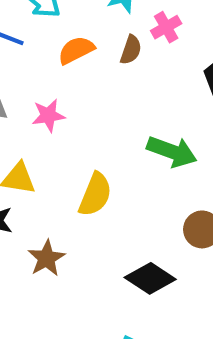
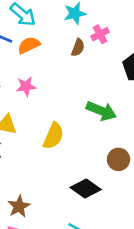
orange semicircle: (76, 50) -> (29, 45), moved
brown star: (47, 258) -> (19, 206), moved

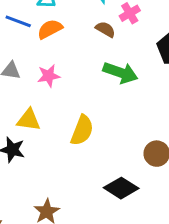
brown semicircle: (78, 48) -> (105, 29), turned -78
green arrow: (101, 111) -> (120, 73), moved

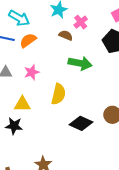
yellow semicircle: (82, 130) -> (59, 94), moved
black diamond: (121, 188) -> (81, 123), moved

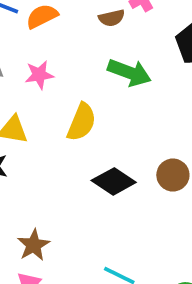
brown semicircle: (66, 35) -> (112, 18), turned 136

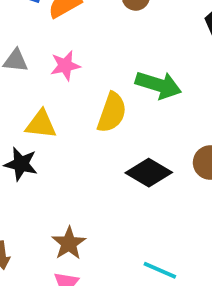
green arrow: (129, 73) -> (158, 85), moved

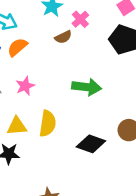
yellow semicircle: (112, 113) -> (48, 124), moved

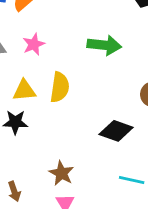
black diamond: (91, 144) -> (116, 131), moved

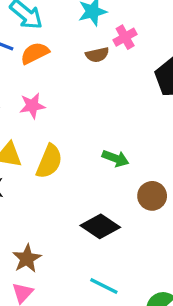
green arrow: (104, 45) -> (115, 158), moved, size x0.7

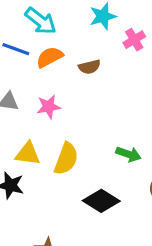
brown semicircle: (97, 55) -> (89, 67), moved
black diamond: (100, 226) -> (101, 201), moved

